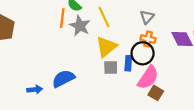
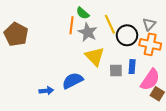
orange cross: (148, 39) -> (150, 44), size x1.5
yellow triangle: (106, 47) -> (95, 56), moved, turned -35
black circle: (143, 53) -> (127, 35), moved

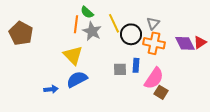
yellow triangle: (95, 56) -> (73, 55), moved

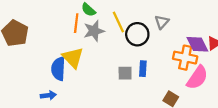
gray star: (92, 31) -> (94, 31), turned 30
orange cross: (154, 43) -> (185, 58), moved
pink semicircle: (154, 78) -> (197, 78), moved
blue semicircle: (77, 79) -> (58, 69), moved, turned -60

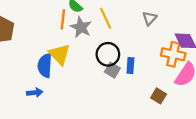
gray star: (94, 31) -> (81, 27), turned -30
black circle: (137, 34) -> (108, 54), moved
gray square: (125, 73) -> (112, 70), turned 32

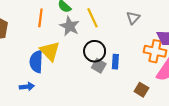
orange line: (63, 19) -> (40, 18), moved

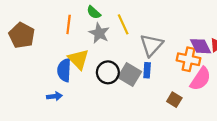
gray triangle: (133, 18) -> (151, 45), moved, size x1.6
black circle: (95, 51) -> (108, 72), moved
gray square: (99, 66) -> (130, 75), size x1.5

